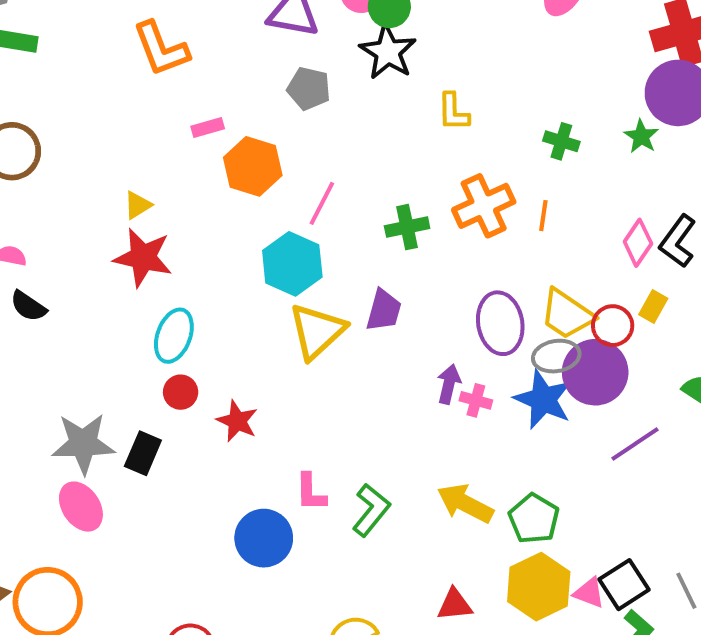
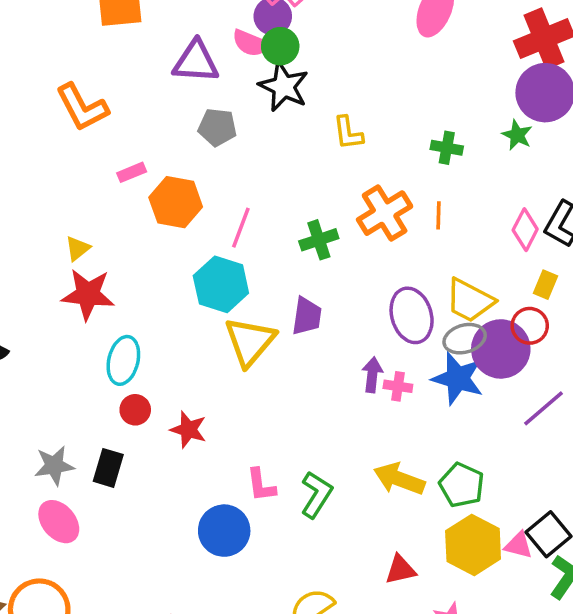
red circle: (613, 326) -> (530, 326), moved
gray star: (83, 444) -> (54, 466), size x0.7

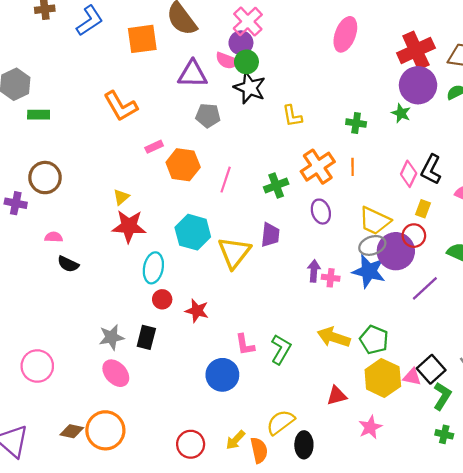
cyan hexagon: (221, 284) -> (193, 232), moved
purple ellipse: (412, 315) -> (321, 212), moved, size x0.7

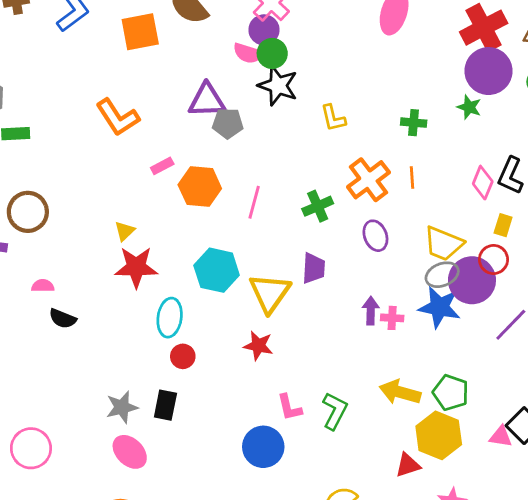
purple triangle: (193, 74) -> (207, 100), moved
red star: (197, 311) -> (258, 346), moved
yellow hexagon: (383, 378) -> (439, 435), moved

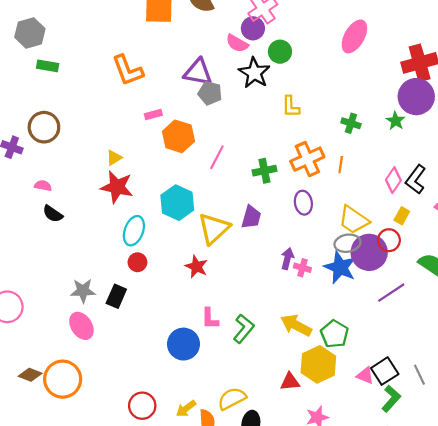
green circle: (272, 53) -> (280, 52), moved

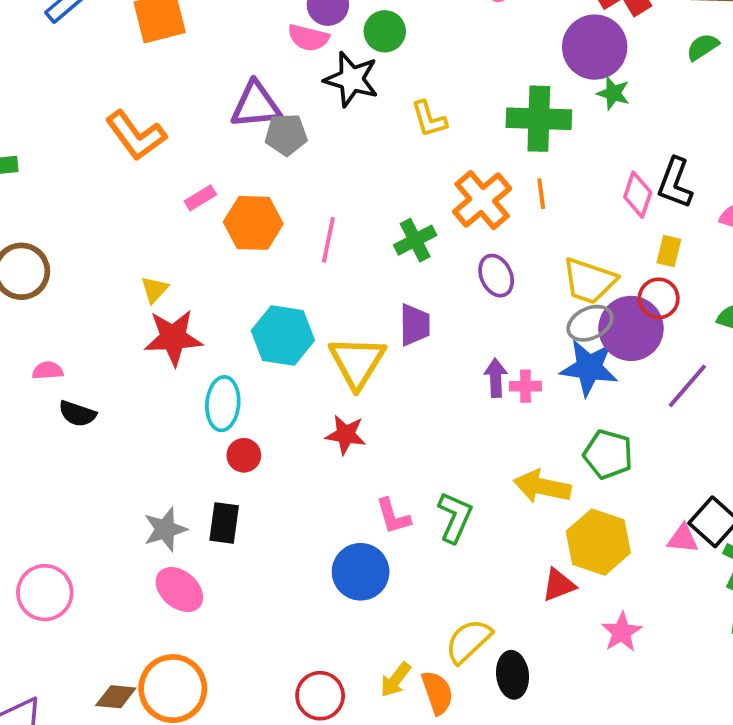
purple circle: (416, 97) -> (595, 47), moved
green cross: (351, 123) -> (539, 119), size x1.8
green pentagon: (334, 334) -> (608, 454), moved

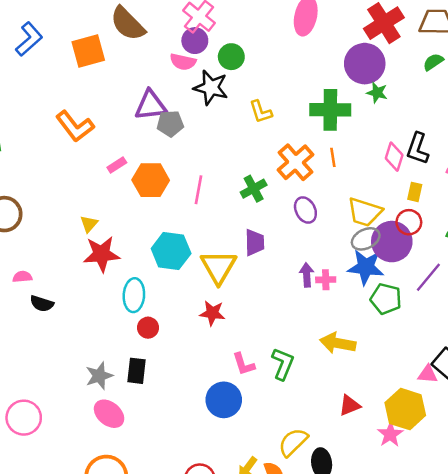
green pentagon: (608, 454) -> (386, 299), moved
yellow hexagon: (598, 542) -> (405, 409), moved

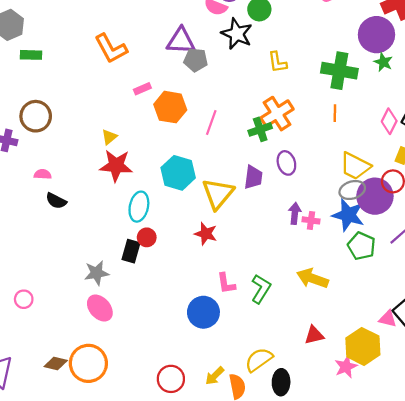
orange cross: (295, 162) -> (277, 114), moved
purple ellipse: (305, 210) -> (286, 163), moved
black rectangle: (137, 371) -> (131, 251), moved
pink circle: (24, 418) -> (24, 299), size x0.6

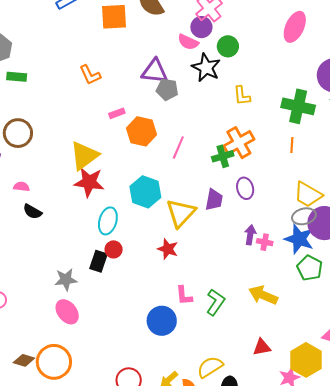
orange L-shape: (111, 49) -> (90, 75), size x0.7
yellow triangle: (109, 137) -> (84, 156), size x2.0

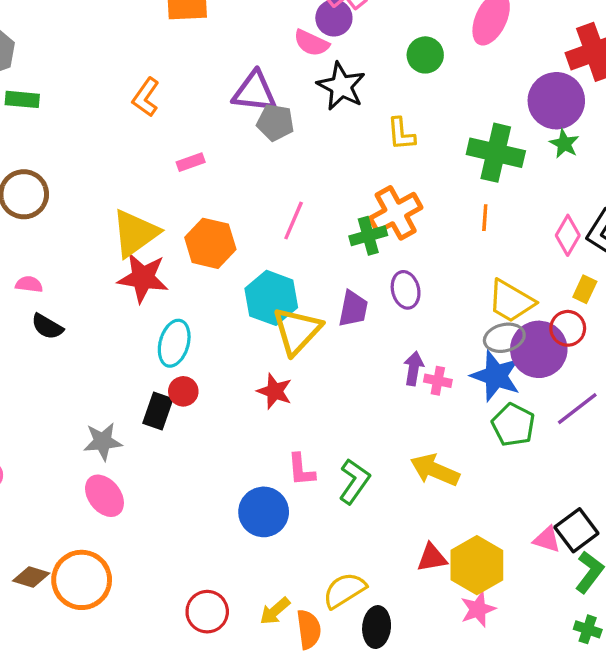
green circle: (228, 46) -> (425, 55), moved
orange L-shape: (90, 75) -> (146, 97), turned 60
orange hexagon: (142, 131) -> (210, 243), moved
cyan hexagon: (145, 192) -> (271, 298), moved
yellow hexagon: (306, 360) -> (477, 565), moved

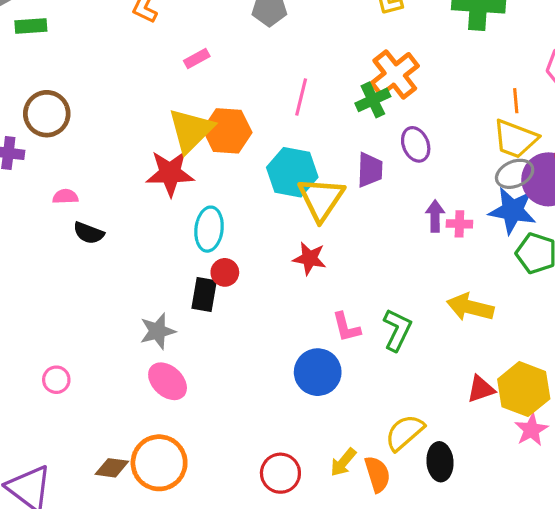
orange line: (485, 218) -> (516, 101), moved
yellow triangle: (135, 233) -> (191, 130), moved

